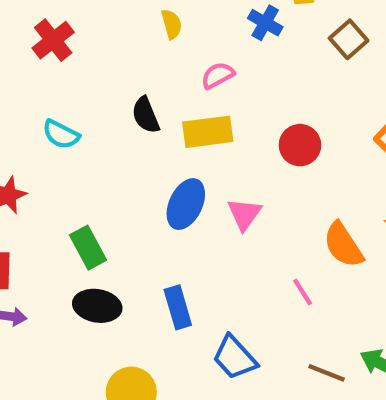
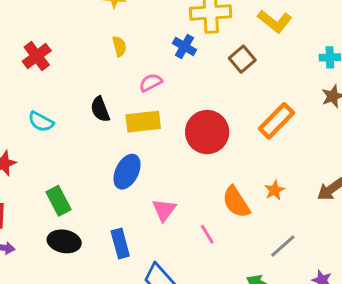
red circle: (300, 145) -> (207, 132), size x1.5
pink triangle: (244, 214) -> (164, 210), moved

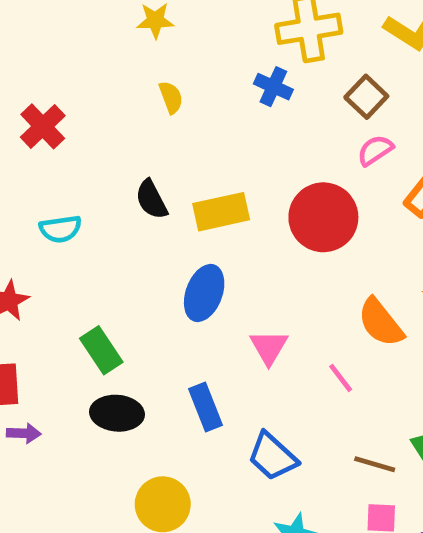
pink semicircle: (151, 83) -> (375, 150), moved
cyan semicircle: (41, 122) -> (60, 229), turned -30

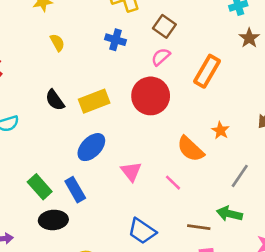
blue cross: (273, 87) -> (115, 40), moved
pink semicircle: (375, 150) -> (161, 57), moved
blue ellipse: (204, 293) -> (91, 147), turned 32
blue rectangle: (205, 407) -> (75, 190), moved

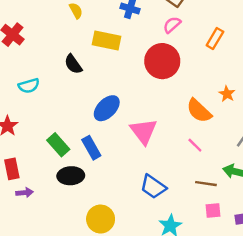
orange rectangle: (207, 71) -> (215, 39), size x0.7
yellow rectangle: (94, 101) -> (106, 41), moved, turned 32
pink triangle: (131, 171) -> (144, 131), size x1.4
pink line: (173, 183) -> (195, 145), moved

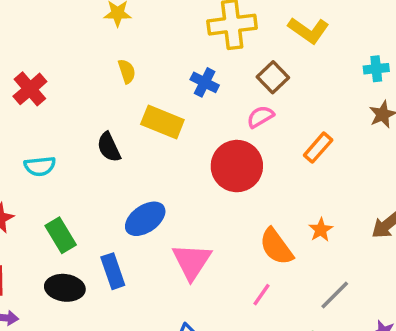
green rectangle: (58, 145) -> (61, 235), moved
pink line: (195, 145) -> (262, 295), turned 70
black ellipse: (71, 176) -> (65, 288), moved

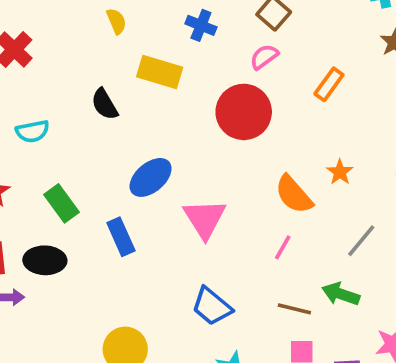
black ellipse: (65, 288) -> (45, 260), moved

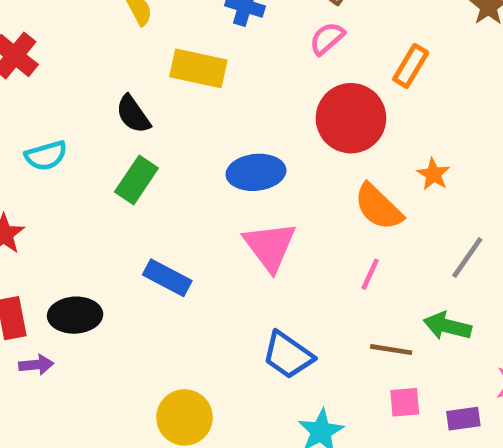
red circle: (244, 112) -> (351, 118), moved
blue ellipse: (151, 177) -> (256, 172), moved, turned 39
green rectangle: (61, 203) -> (136, 180), moved, turned 75
blue rectangle: (121, 237) -> (167, 278), turned -33

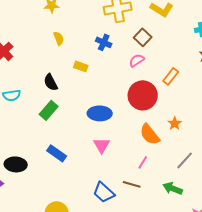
yellow rectangle: (198, 68) -> (81, 66), size x0.6
pink triangle: (270, 246) -> (102, 145), size x0.7
brown line: (391, 350) -> (132, 184), moved

